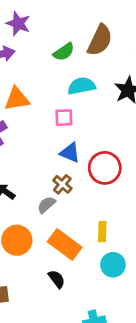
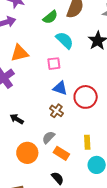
cyan semicircle: (81, 86) -> (65, 40), turned 60
gray semicircle: (46, 205) -> (48, 137), moved
orange rectangle: (65, 245) -> (61, 153), size x0.7

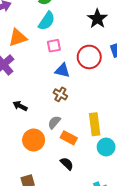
cyan semicircle: (65, 40) -> (47, 21), moved, turned 84
red circle: (86, 97) -> (89, 57), moved
yellow rectangle: (87, 142) -> (95, 124), size x1.5

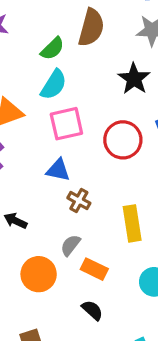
pink square: (54, 46) -> (66, 124), size x1.5
blue triangle: (62, 71) -> (58, 170), moved
yellow rectangle: (95, 124) -> (132, 223), moved

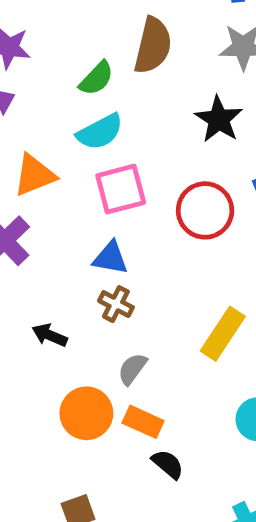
cyan semicircle: (54, 85) -> (100, 132), turned 32
brown cross: (79, 201) -> (116, 304), moved
yellow rectangle: (132, 223) -> (223, 334), turned 44
orange rectangle: (94, 269) -> (143, 422), moved

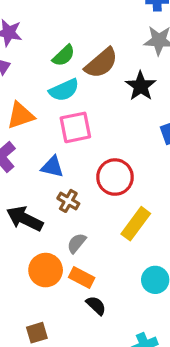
brown semicircle: (153, 45) -> (101, 63), moved, turned 33
red circle: (205, 210) -> (115, 177), moved
blue triangle: (111, 258) -> (52, 167), moved
black arrow: (50, 335) -> (25, 219), size x1.6

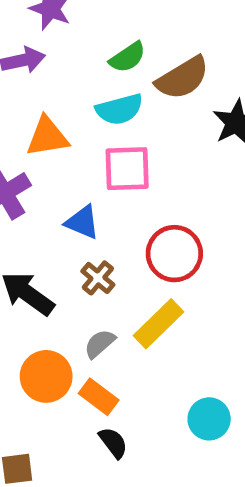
yellow rectangle: (136, 224) -> (159, 324), moved

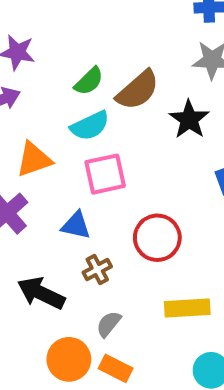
brown cross: (98, 278) -> (97, 269), turned 32
yellow rectangle: (159, 324) -> (187, 308), moved, turned 51

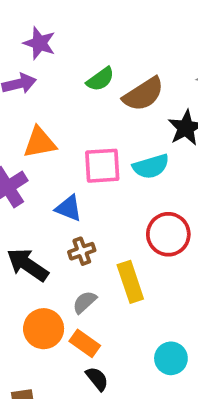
cyan semicircle: (90, 126) -> (151, 166), moved
red circle: (157, 238) -> (168, 234), moved
yellow rectangle: (187, 308) -> (130, 282), moved, turned 66

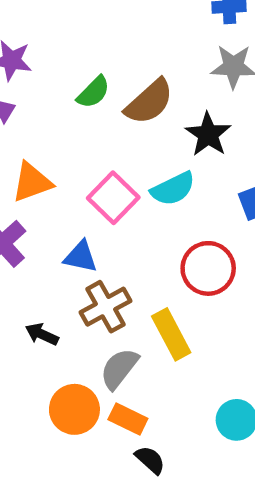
pink square: (102, 166) -> (113, 198), turned -33
brown cross: (82, 251) -> (106, 307), size x1.5
black arrow: (27, 265) -> (42, 334), size x0.6
gray semicircle: (85, 302) -> (119, 369), size x1.4

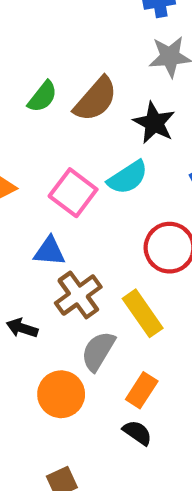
orange rectangle: (128, 419) -> (142, 390), moved, turned -76

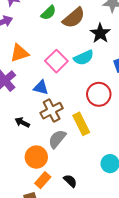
orange rectangle: (142, 390) -> (43, 180), moved

